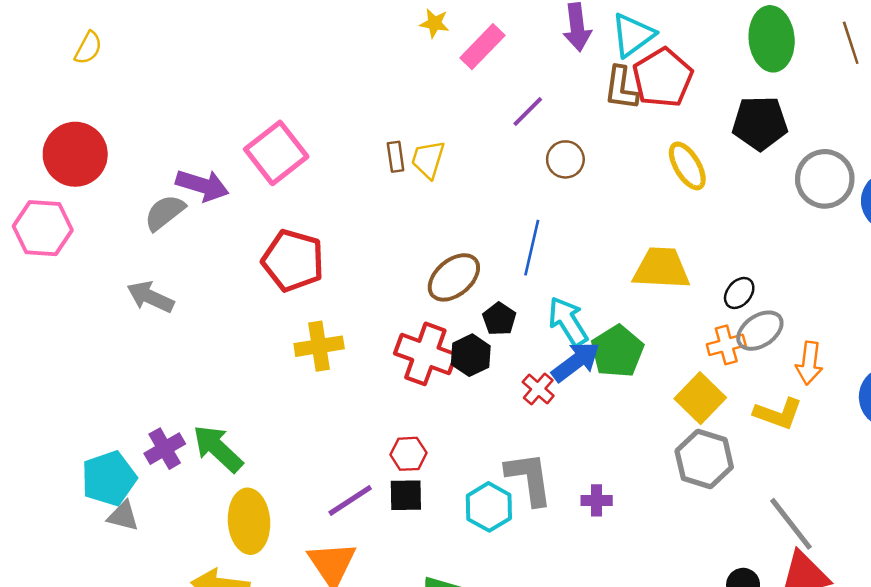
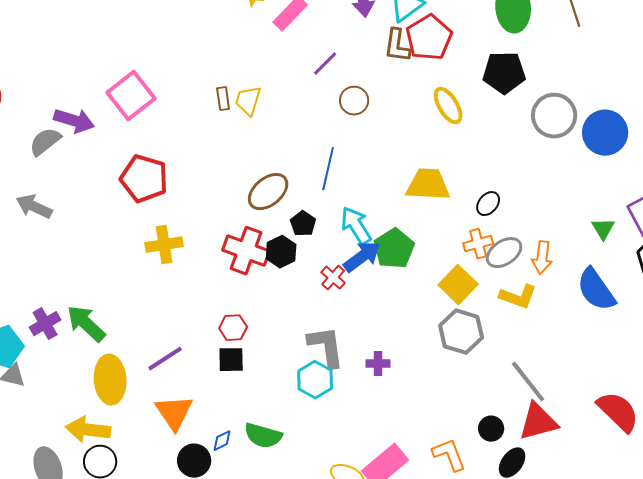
gray ellipse: (760, 331) -> (504, 253), moved
purple line: (350, 500) -> (165, 359), moved
cyan hexagon: (489, 507) -> (315, 380), moved

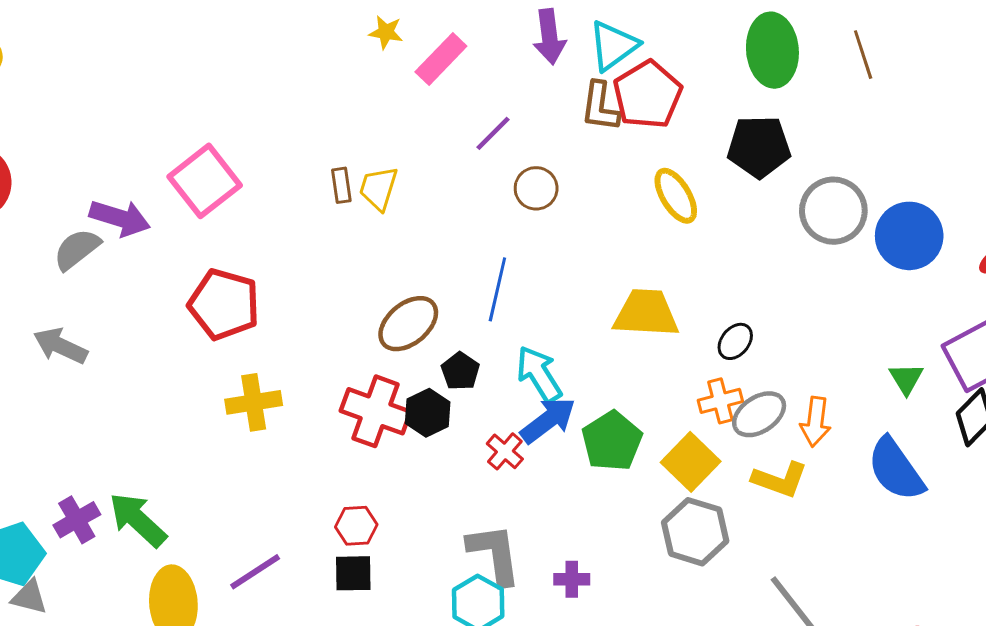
green pentagon: (394, 249) -> (612, 441), moved

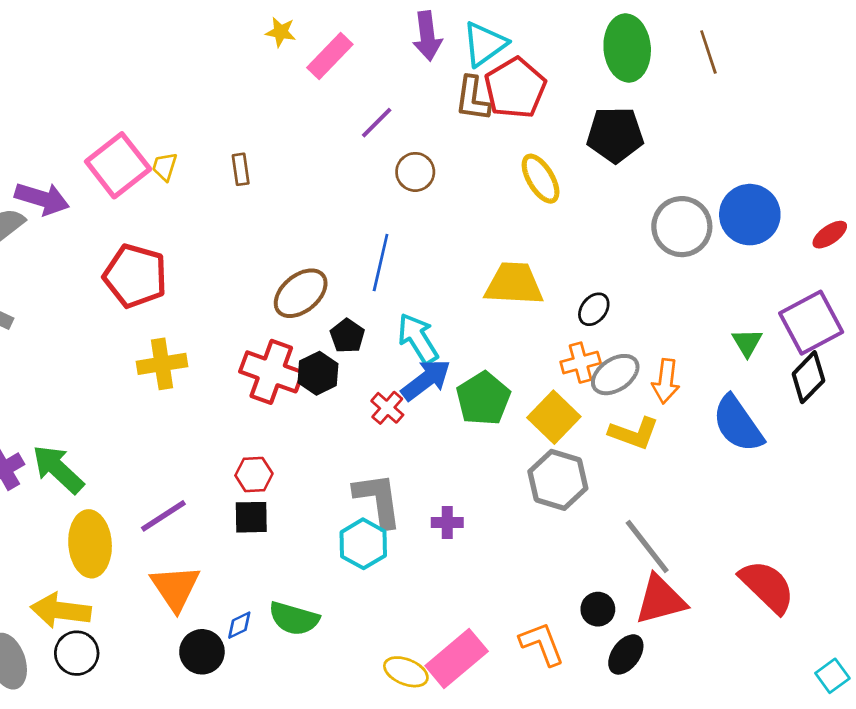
yellow trapezoid: (379, 188) -> (165, 167), moved, size x0.7
gray circle: (833, 211) -> (682, 227), moved

